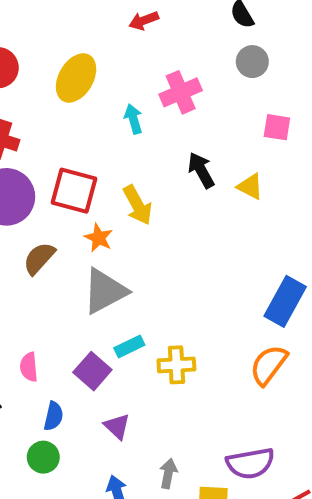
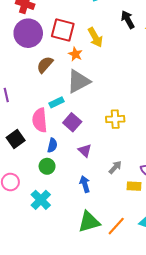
cyan rectangle: (129, 346) -> (56, 102), moved
pink semicircle: (29, 367) -> (40, 120), size x1.6
gray arrow: (168, 474) -> (115, 167), moved, turned 32

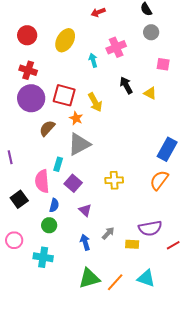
cyan rectangle: (56, 102) -> (58, 164), turned -48
gray arrow: (115, 167) -> (108, 233), moved
cyan cross: (41, 200) -> (43, 257), turned -36

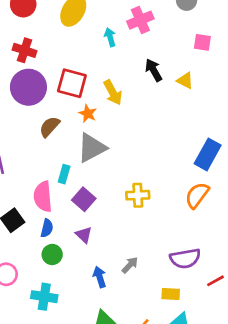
blue semicircle: (54, 205) -> (47, 228), moved
purple triangle: (85, 210) -> (84, 235), moved
yellow rectangle: (132, 244) -> (171, 294), moved

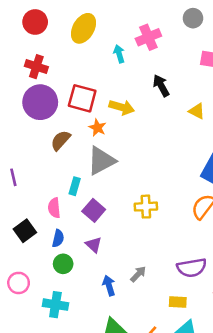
yellow triangle: (185, 81) -> (197, 111), moved
yellow arrow: (113, 92) -> (122, 107), turned -45
pink semicircle: (43, 197) -> (54, 208), size x0.7

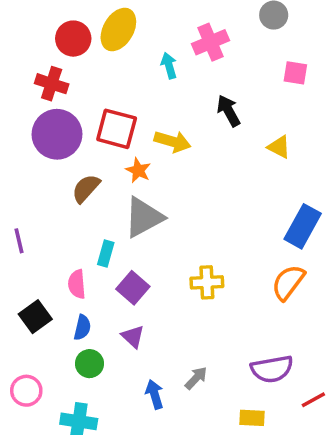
red circle: (35, 22) -> (73, 39), moved

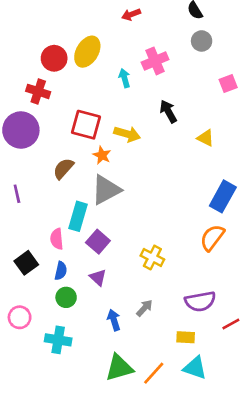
pink square: (295, 73) -> (228, 84), moved, turned -30
purple circle: (57, 134) -> (21, 130), moved
purple line: (19, 241) -> (17, 194), moved
cyan rectangle: (106, 253) -> (78, 216), size x1.5
yellow cross: (207, 282) -> (152, 258), moved, turned 30

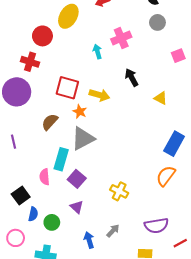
yellow ellipse: (87, 52) -> (68, 16), moved
blue semicircle: (61, 271) -> (33, 214), moved

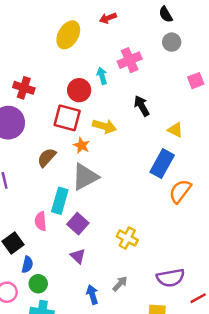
red circle: (42, 36) -> (79, 90), moved
blue rectangle: (174, 144) -> (162, 164), moved
orange semicircle: (166, 176) -> (180, 191), moved
green circle: (52, 222) -> (38, 284), moved

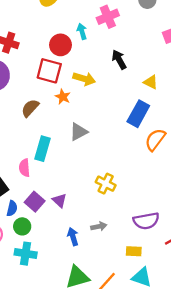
gray triangle: (85, 177) -> (79, 132), moved, size x0.7
purple square: (78, 224) -> (35, 202), moved
gray arrow: (120, 284) -> (99, 226), turned 35

